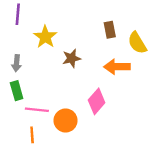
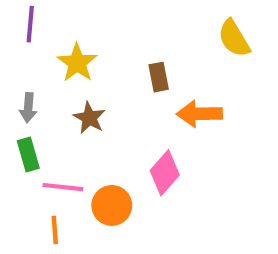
brown rectangle: (110, 30) -> (159, 77), moved
yellow semicircle: (137, 43) -> (234, 38), moved
brown star: (72, 58) -> (89, 118), moved, turned -30

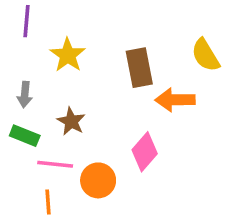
yellow semicircle: (234, 38) -> (205, 55), moved
brown rectangle: (159, 77) -> (139, 68), size x1.5
brown star: (89, 118) -> (71, 121), moved
green rectangle: (28, 155) -> (25, 136), turned -52

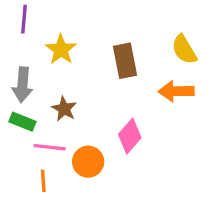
gray arrow: (25, 94) -> (22, 85), size x1.5
orange arrow: (175, 100) -> (176, 91), moved

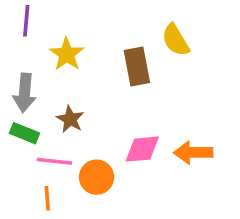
yellow semicircle: (184, 50) -> (176, 40), moved
orange arrow: (176, 91) -> (193, 153), moved
pink diamond: (130, 136) -> (142, 149), turned 44

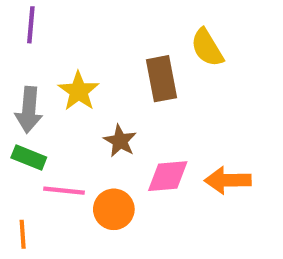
yellow star: (67, 54) -> (79, 91), moved
brown star: (70, 119) -> (120, 141), moved
orange line: (47, 198) -> (23, 234), moved

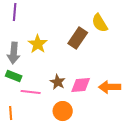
brown rectangle: (161, 79) -> (78, 38), turned 45
brown star: (120, 141) -> (58, 82), moved
orange circle: (114, 209) -> (63, 111), moved

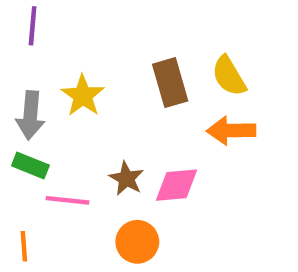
yellow semicircle: (100, 23) -> (229, 76), moved
brown rectangle: (78, 38) -> (170, 83), turned -50
orange arrow: (110, 87) -> (231, 131), moved

